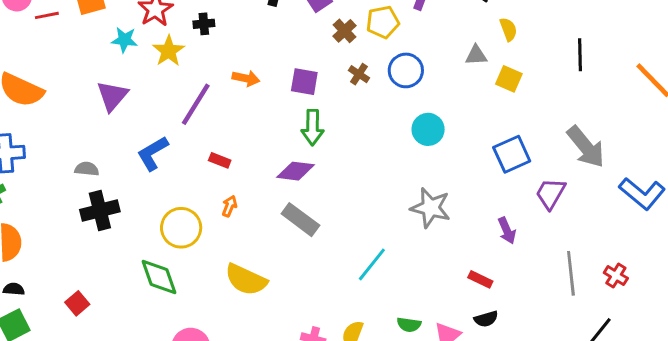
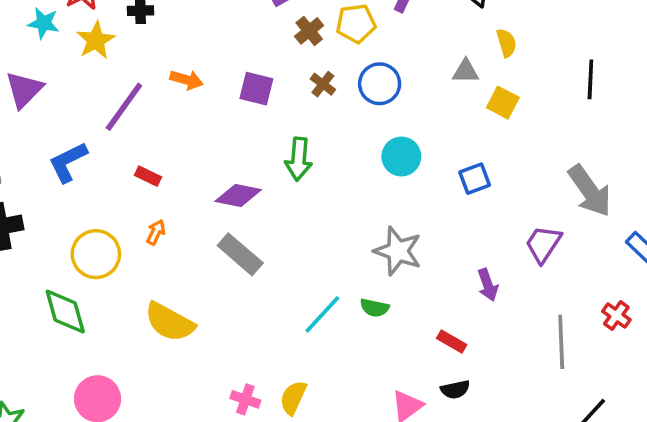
green arrow: (313, 127) -> (299, 159), moved
blue square: (512, 154) -> (475, 179), moved, size x0.7
red cross: (616, 276) -> (616, 316), moved
green semicircle: (409, 325) -> (375, 308), moved

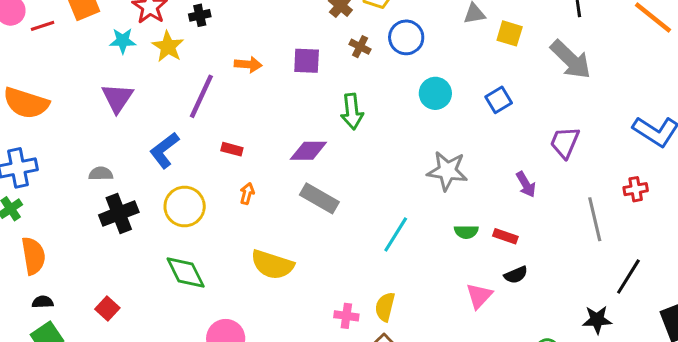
gray arrow: (590, 191) -> (571, 60), moved
yellow circle: (96, 254) -> (185, 206), moved
green semicircle: (375, 308) -> (466, 232), moved
red cross: (616, 316) -> (636, 189), turned -35

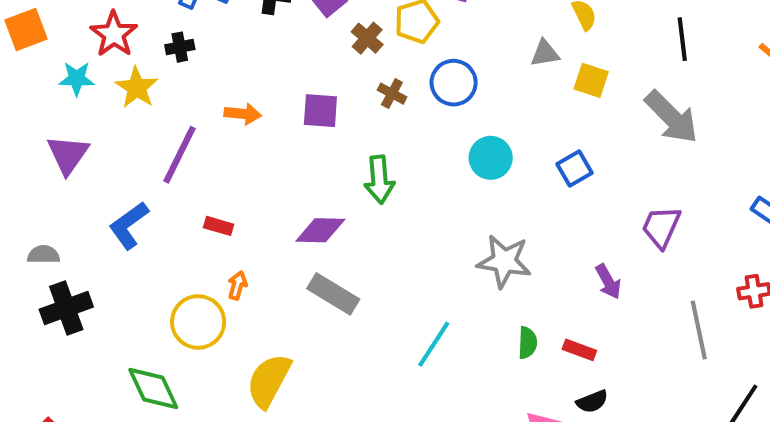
yellow circle: (185, 206) -> (198, 322), moved
green semicircle: (466, 232) -> (527, 343), turned -90
yellow semicircle: (272, 265) -> (269, 381), turned 99

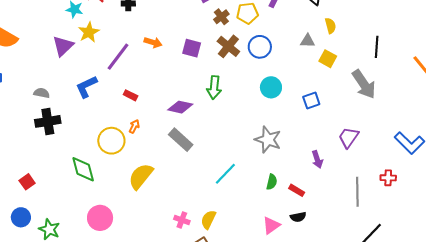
yellow star: (137, 88) -> (89, 32), moved
brown cross: (392, 94) -> (228, 46), size x1.6

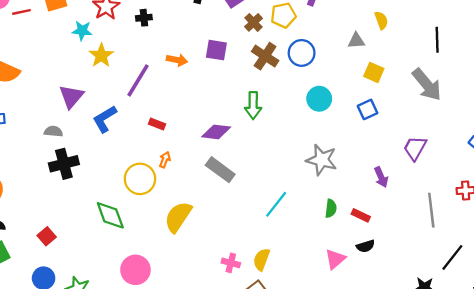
purple triangle: (63, 46) -> (71, 96), moved
purple square: (192, 48) -> (216, 50), moved
yellow square: (328, 59) -> (374, 72), moved

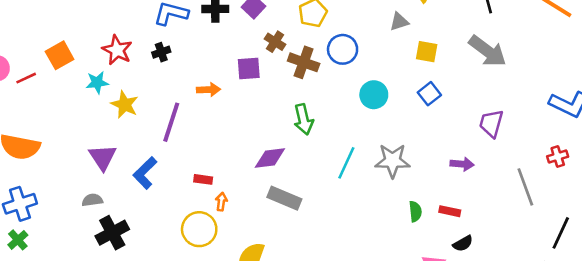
brown cross: (254, 22) -> (275, 42), moved
red rectangle: (157, 124) -> (203, 179), moved
purple arrow: (381, 177) -> (462, 164), turned -48
cyan line: (276, 204) -> (346, 163), moved

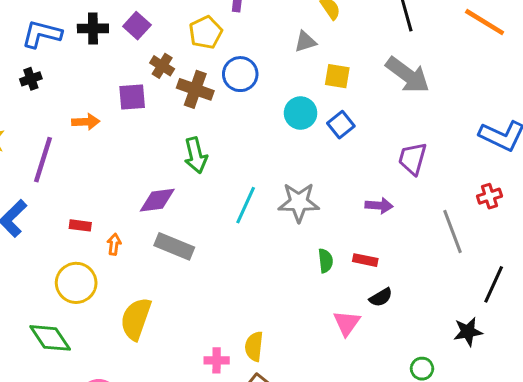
cyan circle: (374, 95) -> (301, 113), moved
orange arrow: (221, 202) -> (114, 244), moved

